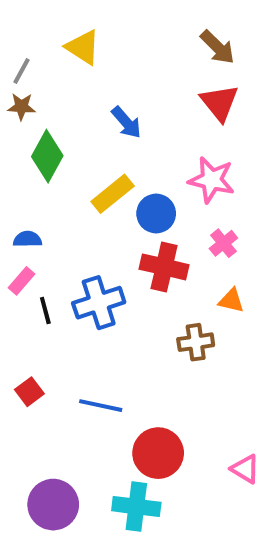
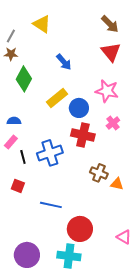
orange triangle: (231, 301) -> (117, 184), moved
brown cross: (196, 342) -> (99, 173), turned 30
red square: (29, 392) -> (18, 186), moved, turned -32

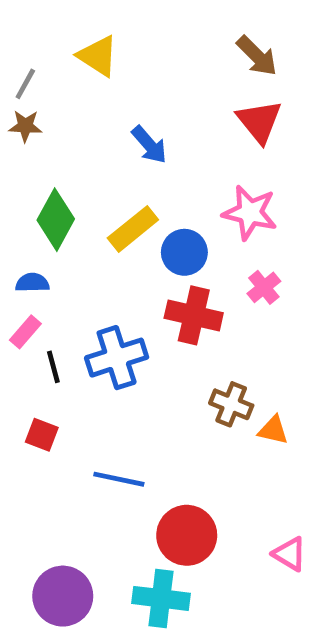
green diamond: (24, 79) -> (56, 220), moved

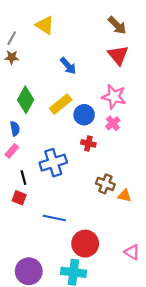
blue semicircle: (32, 283) -> (15, 129), turned 80
pink cross: (264, 287) -> (113, 123), moved
red cross: (194, 315) -> (88, 143), size x0.6
black line: (53, 367) -> (23, 178), moved

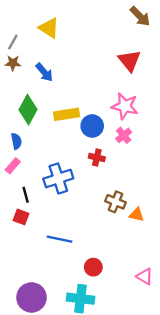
brown arrow: (117, 25) -> (140, 16), moved
blue arrow: (68, 66) -> (44, 72), moved
yellow rectangle: (61, 104) -> (66, 114), turned 30
red circle: (85, 244) -> (93, 267), size x0.6

